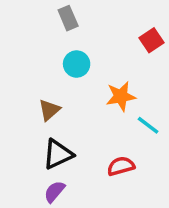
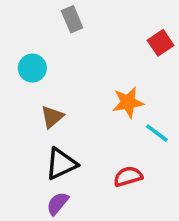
cyan circle: (77, 64) -> (32, 68), moved

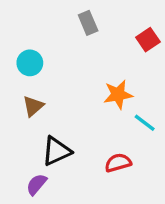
gray rectangle: (72, 19) -> (88, 23), moved
brown triangle: (52, 117) -> (33, 106), moved
purple semicircle: (58, 203) -> (36, 184), moved

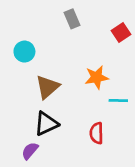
brown triangle: (33, 106) -> (48, 87), moved, size x1.4
cyan line: (145, 123) -> (118, 100), turned -36
red semicircle: (118, 163) -> (97, 133), turned -75

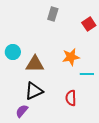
gray rectangle: (72, 19) -> (53, 14), turned 40
cyan circle: (24, 52) -> (13, 52), moved
brown triangle: (48, 87) -> (35, 64), turned 42

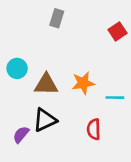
gray rectangle: (53, 14) -> (57, 18), moved
orange star: (71, 57) -> (83, 83), moved
purple semicircle: (22, 111) -> (21, 135), moved

